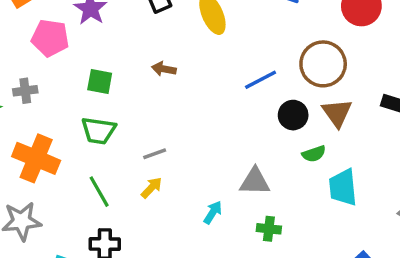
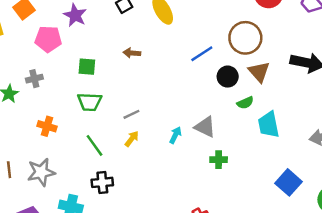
orange cross: (36, 158) -> (47, 126), size x0.6
gray triangle: (255, 182) -> (205, 127), turned 30
cyan arrow: (213, 212) -> (175, 135), moved

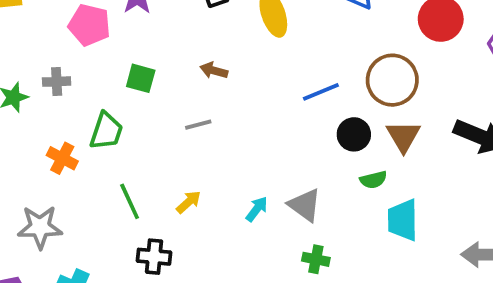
green trapezoid: (90, 102) -> (106, 131), moved, turned -85
gray line: (131, 114) -> (198, 125), moved
black cross: (102, 182) -> (154, 257), moved

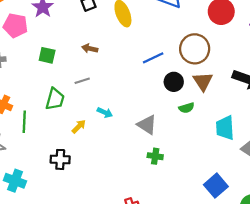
green trapezoid: (106, 131) -> (55, 99), moved
green line: (130, 201) -> (24, 122), moved, turned 30
cyan arrow: (257, 209) -> (105, 113), moved, turned 80
cyan trapezoid: (403, 220) -> (225, 128), moved

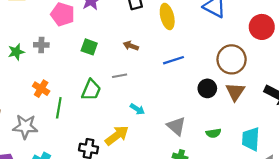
blue line: (153, 58) -> (173, 60), moved
green semicircle: (186, 108) -> (213, 133), moved
yellow arrow: (79, 126) -> (117, 135), moved, size x1.6

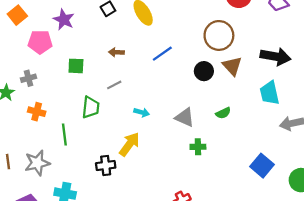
orange cross: (41, 89) -> (37, 112), moved
cyan trapezoid: (251, 139) -> (270, 93), moved

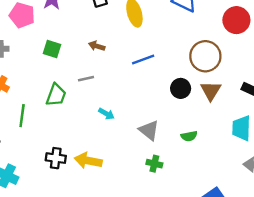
yellow arrow: (129, 144) -> (88, 161), moved, turned -130

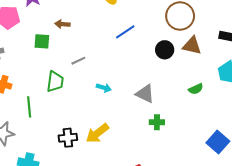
brown arrow: (97, 46) -> (62, 24), moved
brown triangle: (211, 91) -> (192, 46), turned -36
green semicircle: (189, 136) -> (196, 89), moved
yellow arrow: (88, 161) -> (97, 133), turned -35

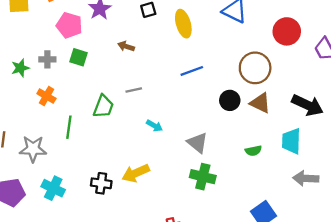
green square: (42, 41) -> (78, 57), moved
green cross: (157, 122) -> (203, 177), size x1.5
black cross: (68, 138) -> (101, 183), moved

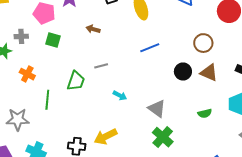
gray cross: (47, 59) -> (21, 36), moved
brown circle: (255, 68) -> (203, 43), size x0.7
green cross: (203, 177) -> (163, 137), turned 30

